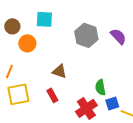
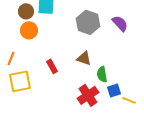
brown circle: (12, 26) -> (26, 11), moved
brown triangle: (59, 71) -> (84, 58), moved
red rectangle: (52, 95) -> (52, 66), moved

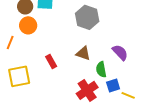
purple semicircle: (120, 23) -> (120, 52), moved
orange line: (11, 58) -> (10, 42), moved

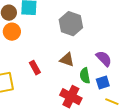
blue square: (113, 85) -> (103, 83), moved
red cross: (87, 90) -> (71, 97), turned -30

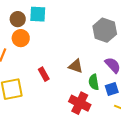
gray hexagon: (71, 24) -> (105, 30), moved

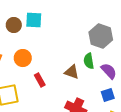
orange circle: (21, 38) -> (23, 58), moved
green semicircle: (94, 82) -> (89, 61), moved

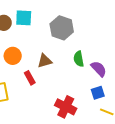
gray hexagon: (101, 36) -> (62, 28), moved
brown triangle: (72, 72) -> (45, 61), moved, turned -35

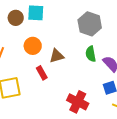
gray hexagon: (62, 28) -> (90, 24), moved
orange circle: (13, 56) -> (33, 46), moved

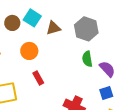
cyan square: (36, 13) -> (32, 18), turned 30
brown triangle: (57, 56) -> (53, 28), moved

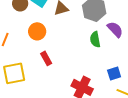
purple semicircle: (107, 69) -> (115, 29), moved

